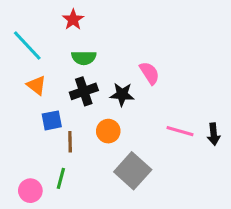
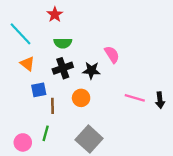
gray square: (133, 171) -> (89, 139), moved

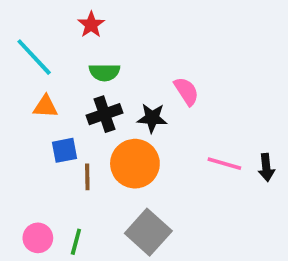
orange triangle: (27, 64) -> (45, 107), turned -35
orange circle: (81, 98) -> (135, 164), size x1.6
green line: (46, 133) -> (76, 242), moved

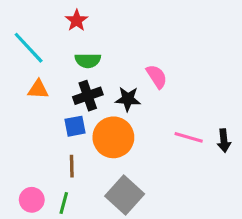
blue square: (65, 150) -> (75, 126), moved
brown line: (87, 177) -> (72, 166), moved

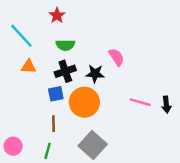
pink circle: (32, 200) -> (13, 146), moved

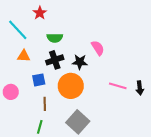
red star: (57, 15) -> (40, 13), moved
blue square: (56, 94) -> (39, 80), moved
pink circle: (13, 146) -> (11, 92), moved

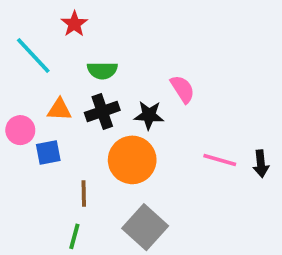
orange triangle: (24, 56) -> (59, 110), moved
blue square: (39, 80) -> (48, 152), moved
pink circle: (11, 92) -> (20, 130), moved

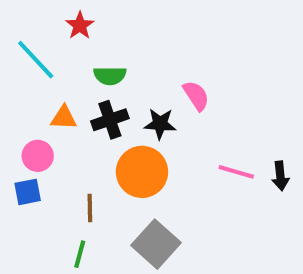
pink circle: (20, 130) -> (38, 156), moved
blue square: (48, 152) -> (28, 192), moved

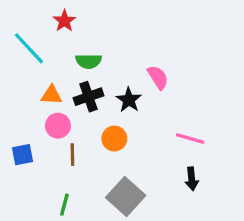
black star: (160, 124) -> (129, 100), turned 30
pink circle: (38, 156) -> (58, 126), moved
orange circle: (142, 172) -> (114, 139), size x0.6
black arrow: (280, 176) -> (192, 179), moved
brown line: (90, 208) -> (72, 155), moved

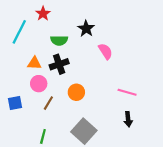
cyan line: (29, 48) -> (19, 32), turned 70
black star: (129, 100) -> (86, 29), moved
brown line: (72, 155) -> (48, 103), turned 32

